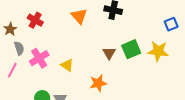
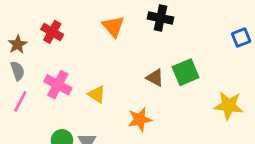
gray semicircle: (19, 48) -> (18, 71), moved
yellow star: (158, 51) -> (229, 106), moved
brown triangle: (109, 53) -> (155, 78), turned -32
pink cross: (39, 58) -> (58, 85), turned -30

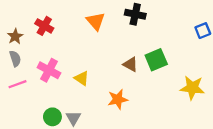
pink line: (20, 101) -> (17, 84), turned 42

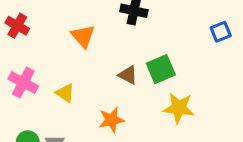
orange triangle: (96, 21) -> (83, 36), moved
yellow star: (192, 88) -> (179, 108), moved

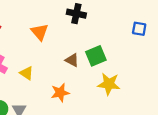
blue square: (221, 32) -> (139, 29), turned 32

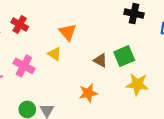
black cross: (76, 14) -> (134, 14), moved
yellow triangle: (27, 73) -> (54, 54), moved

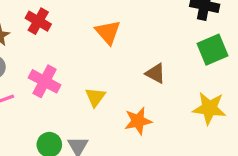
yellow triangle: (54, 54) -> (95, 97), moved, turned 32
green square: (124, 56) -> (212, 50), moved

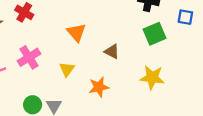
orange triangle: (108, 32) -> (76, 32), moved
pink cross: (45, 81) -> (29, 57), turned 30

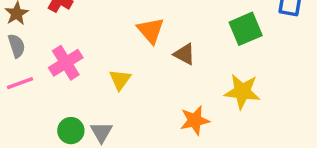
orange triangle: (76, 32) -> (151, 30), moved
orange star: (99, 87) -> (195, 120), moved

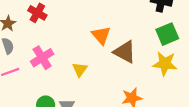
brown triangle: (185, 54) -> (125, 52), size x1.5
yellow star: (242, 92) -> (165, 64), moved

